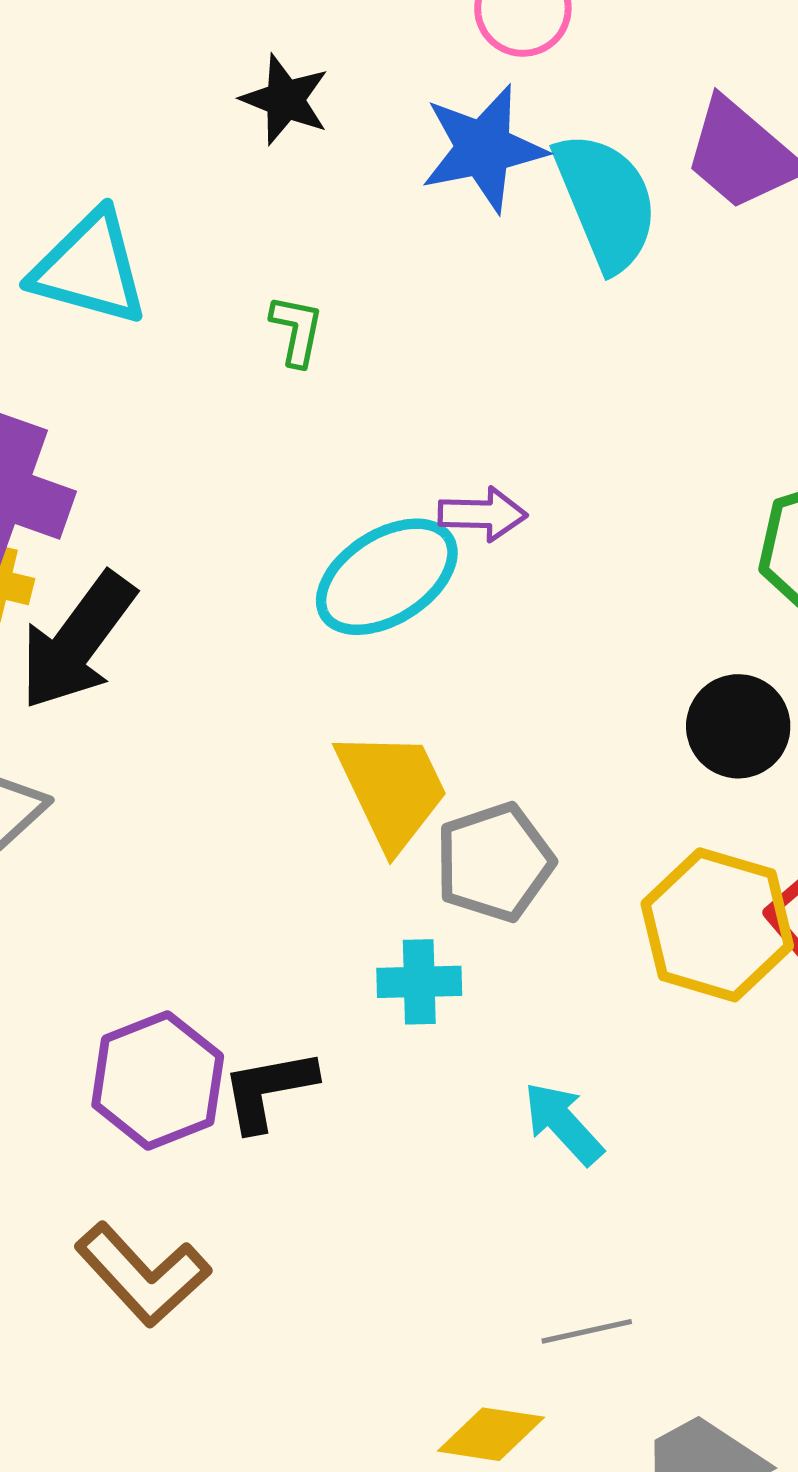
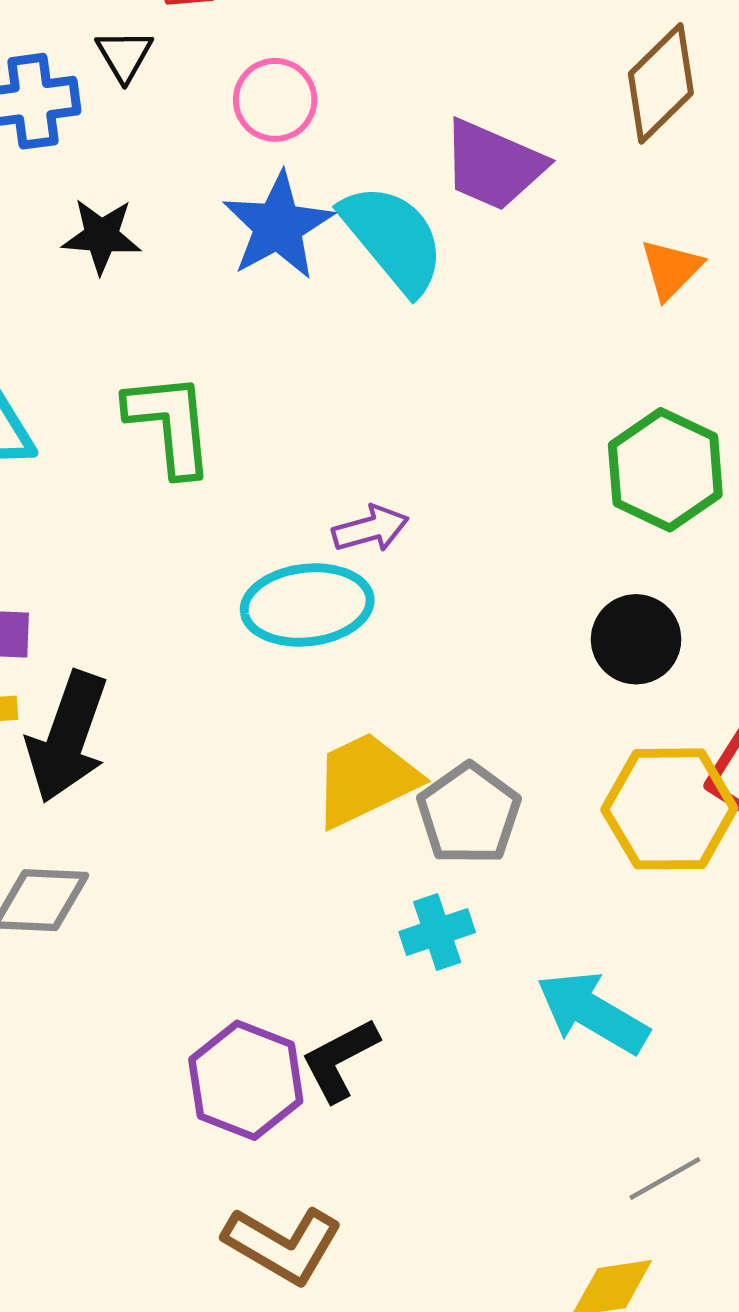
green L-shape: (297, 330) -> (170, 424), size x1.8
cyan ellipse: (387, 577) -> (307, 605), turned 43
yellow trapezoid: (392, 789) -> (366, 780), turned -73
cyan arrow: (563, 1123) -> (592, 1012), size x1.4

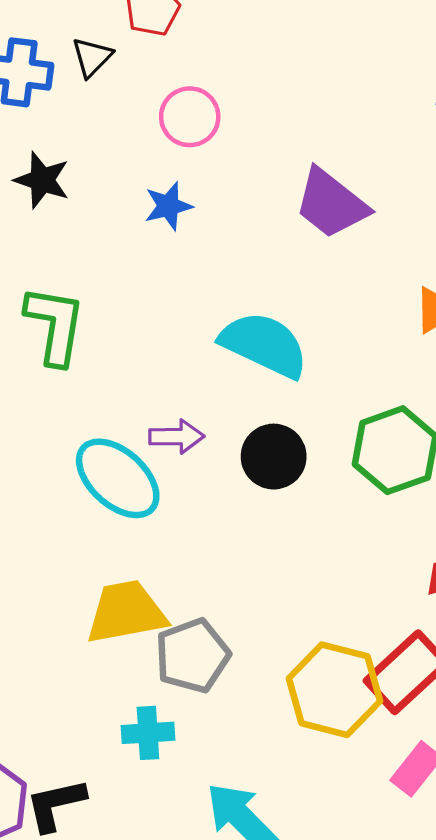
blue star: (278, 226) -> (168, 206), size x0.6
cyan semicircle: (393, 238) -> (264, 345), moved, turned -40
cyan ellipse: (307, 605) -> (118, 478), turned 34
black circle: (636, 639) -> (274, 457), moved

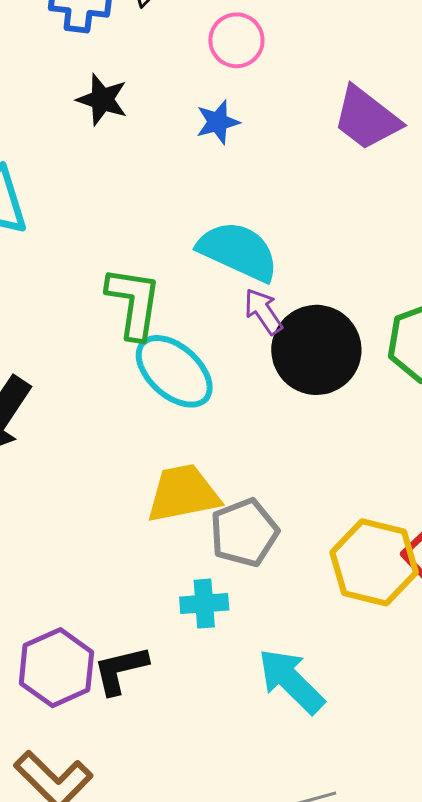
green L-shape: (55, 325) -> (134, 303), moved
cyan semicircle: (264, 345) -> (238, 251), moved
purple arrow: (177, 437) -> (263, 311), moved, turned -123
black circle: (274, 457) -> (316, 350), size x1.5

